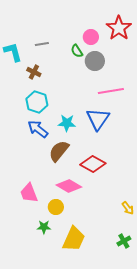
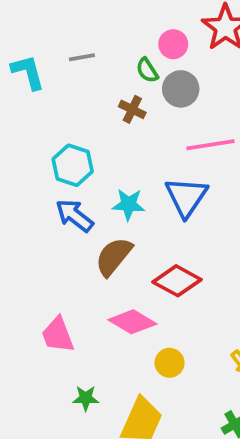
brown cross: (34, 72) -> (132, 109), moved
yellow circle: (56, 207) -> (170, 363), moved

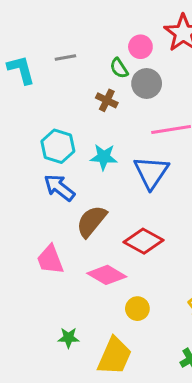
cyan star: (129, 204) -> (104, 157), moved
pink trapezoid: (58, 335) -> (50, 260), moved

